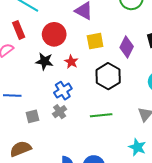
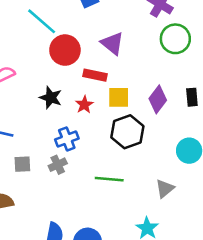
red rectangle: (19, 30) -> (95, 75), moved, turned -66
red circle: (54, 34) -> (65, 50), moved
yellow square: (95, 41) -> (119, 97), moved

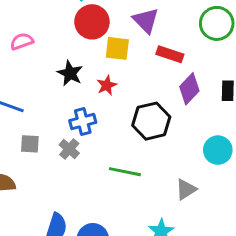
red rectangle: (95, 75) -> (170, 54), moved
yellow square: (119, 97) -> (117, 48), moved
gray cross: (58, 165) -> (69, 149), turned -30

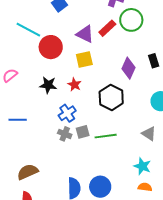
yellow square: (117, 48) -> (84, 60), moved
red rectangle: (170, 54) -> (107, 28), moved, turned -42
gray square: (30, 144) -> (83, 132), moved
gray triangle: (186, 189) -> (149, 134), turned -35

